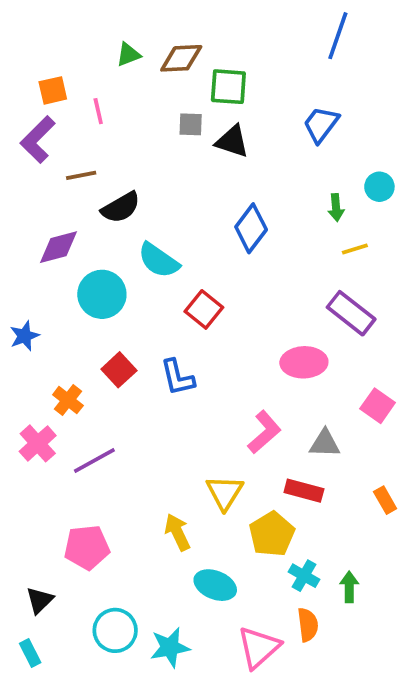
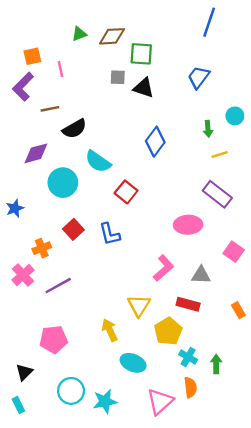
orange cross: (68, 400) -> (42, 248), turned 30

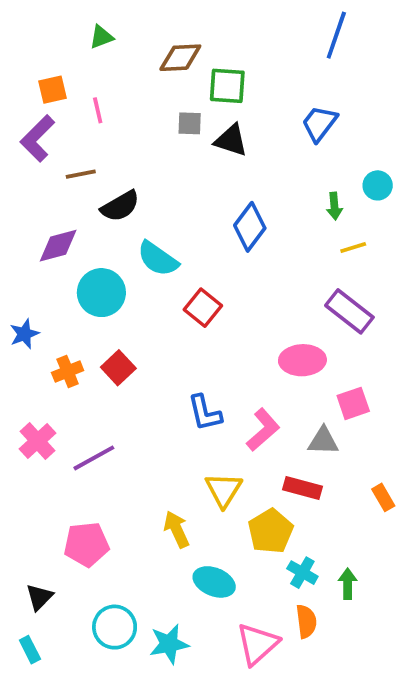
green triangle: (79, 34) -> (101, 37), moved
blue L-shape: (110, 234) -> (205, 413), moved
orange cross: (42, 248) -> (68, 371), moved
pink square: (234, 252) -> (353, 403), moved, turned 36

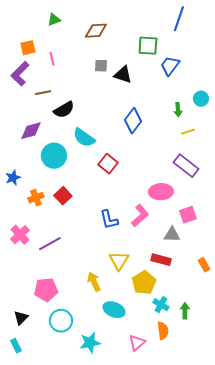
green square: (227, 86) -> (148, 46), moved
pink L-shape: (263, 430) -> (140, 216), moved
cyan circle: (115, 627) -> (61, 321), moved
pink triangle: (257, 644) -> (137, 343), size x0.7

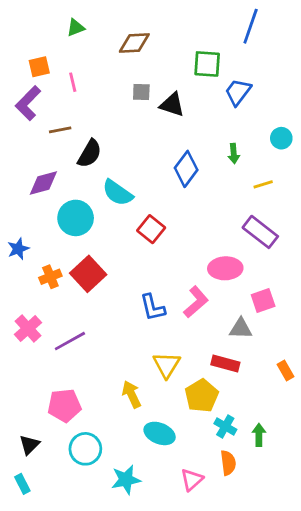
black semicircle: (64, 110) -> (90, 154), turned -30
green arrow: (178, 110) -> (234, 154), moved
red square: (63, 196) -> (88, 274), size x1.4

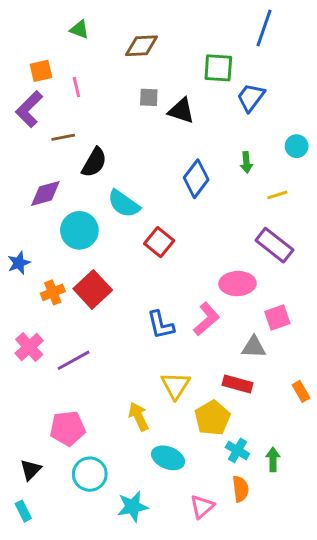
green triangle: (76, 28) -> (79, 29), turned 42

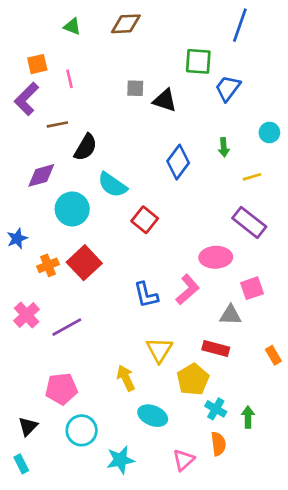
brown diamond: (141, 46) -> (126, 24), moved

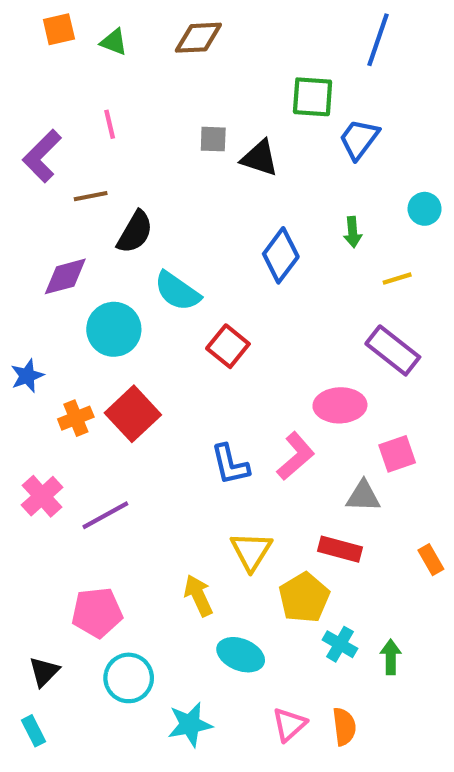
orange square: (37, 64) -> (59, 29), moved
orange semicircle: (218, 444) -> (344, 727), moved

